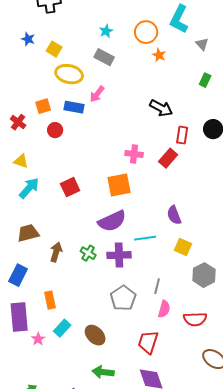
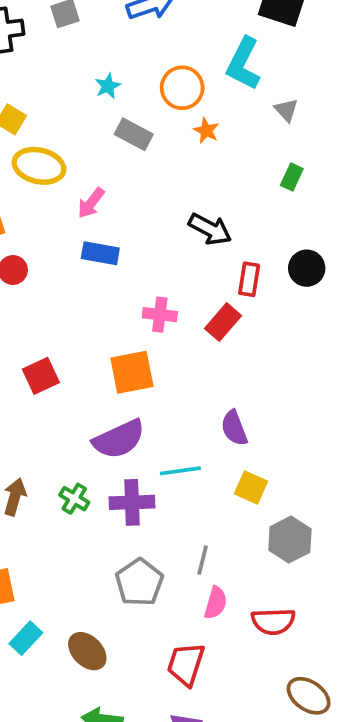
gray rectangle: (104, 57) -> (134, 134), moved
blue rectangle: (74, 107) -> (100, 253), moved

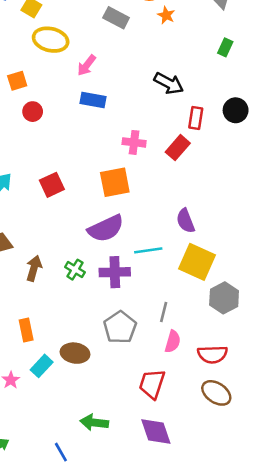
yellow square: (251, 488) -> (197, 262), size x1.6
brown ellipse: (87, 651) -> (75, 353), moved, turned -36
brown ellipse: (309, 696) -> (216, 393), moved

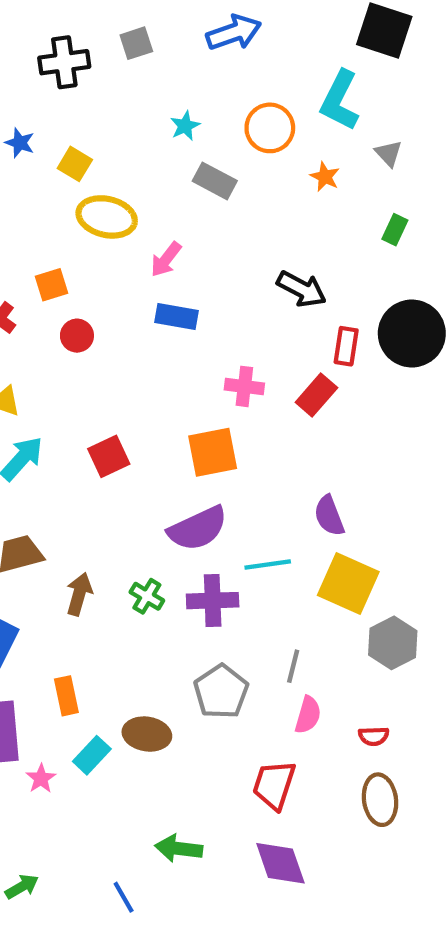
orange star: (166, 15) -> (325, 177), moved
black circle: (236, 110) -> (412, 333), size x1.6
red semicircle: (212, 354) -> (374, 736), size x0.6
brown ellipse: (216, 393) -> (380, 800), turned 48

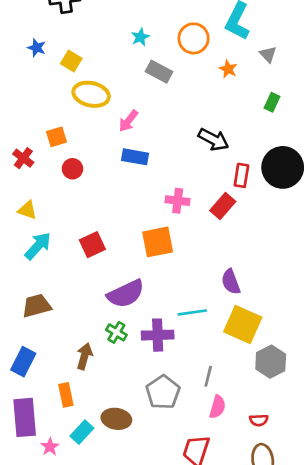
purple semicircle: (198, 528) -> (126, 294), moved
brown arrow: (79, 594) -> (84, 356), moved

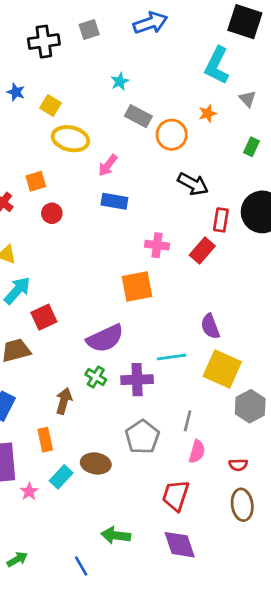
orange circle: (194, 38) -> (172, 135), moved
orange star: (228, 69) -> (208, 113), turned 30
red square: (92, 245) -> (44, 317), moved

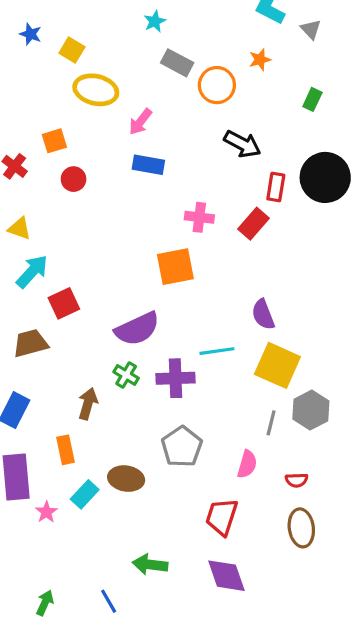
gray triangle: (248, 99) -> (311, 29), moved
gray line: (188, 421) -> (271, 423), moved
green arrow: (17, 559) -> (45, 603), moved, turned -36

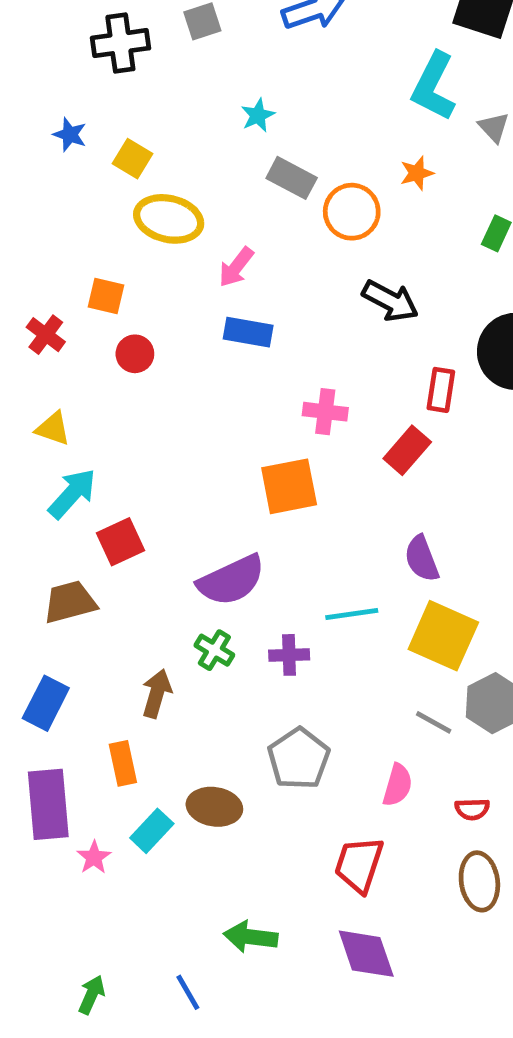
orange square: (54, 141) -> (106, 296), turned 30
red rectangle: (276, 187) -> (441, 390), moved
red rectangle: (254, 224) -> (407, 450), moved
purple cross: (175, 378) -> (289, 655), size x0.7
gray line: (271, 423) -> (434, 722), turned -75

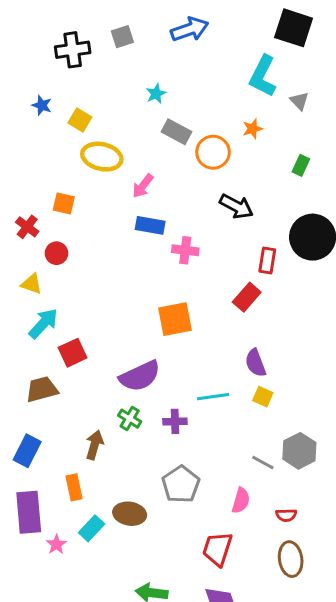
red circle: (135, 354) -> (56, 253), moved
pink cross: (325, 412) -> (185, 250), moved
yellow square: (443, 636) -> (263, 397), moved, size x0.5

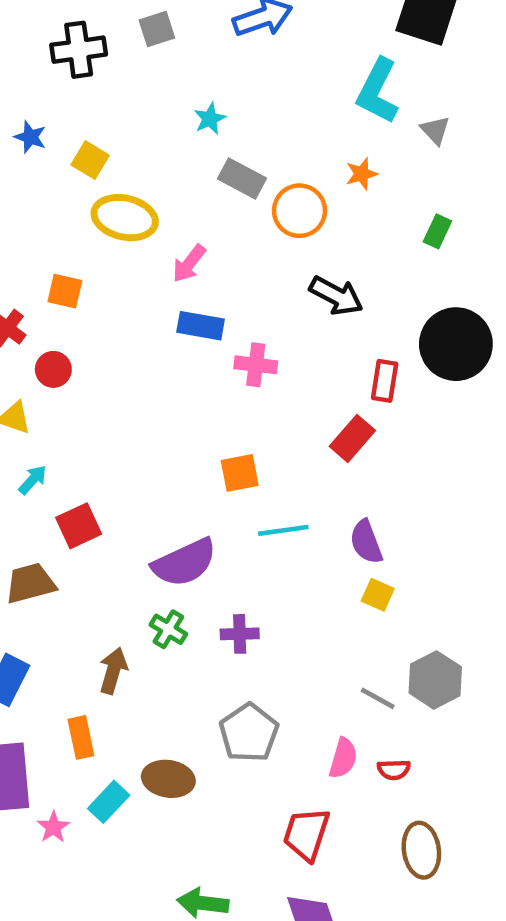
orange square: (175, 319) -> (240, 473), size x0.7
cyan arrow: (43, 323) -> (33, 480), size x0.6
cyan line: (213, 397) -> (283, 530), moved
red semicircle: (286, 515) -> (394, 770), moved

